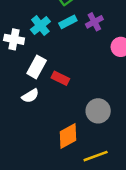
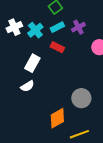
white cross: (14, 39) -> (14, 27), moved, turned -35
red rectangle: (60, 78) -> (57, 47), moved

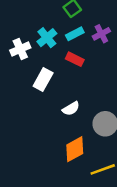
white cross: (14, 27) -> (20, 49), moved
white semicircle: (27, 86) -> (71, 109), moved

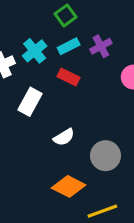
orange diamond: (75, 149) -> (69, 186), turned 56

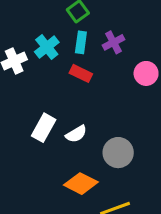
cyan rectangle: (69, 46) -> (81, 42), turned -55
white rectangle: (30, 102) -> (44, 128), moved

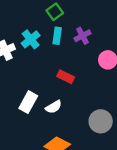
red rectangle: (81, 73) -> (66, 77), moved
gray circle: (118, 153) -> (101, 121), moved

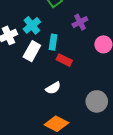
cyan rectangle: (57, 36) -> (53, 42), moved
white rectangle: (28, 102) -> (32, 51), moved

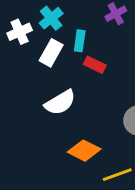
white semicircle: (53, 88) -> (60, 102), moved, size x1.5

